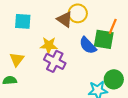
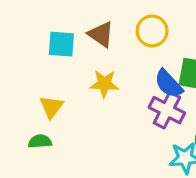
brown triangle: (65, 19) -> (101, 34), moved
purple cross: (55, 61) -> (167, 110), moved

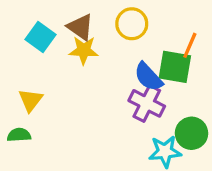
cyan square: (61, 44) -> (41, 37), turned 32
yellow star: (104, 84) -> (84, 50), moved

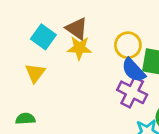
yellow circle: (132, 24) -> (128, 45), moved
yellow triangle: (31, 100) -> (35, 73), moved

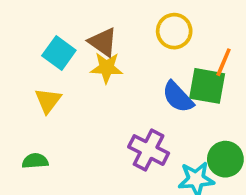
yellow circle: (128, 45) -> (174, 31), moved
purple cross: (132, 92) -> (149, 150), moved

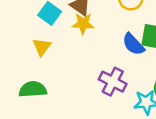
green semicircle: (35, 161) -> (33, 89), size x1.5

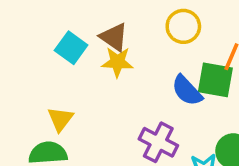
yellow triangle: (42, 47) -> (60, 119), moved

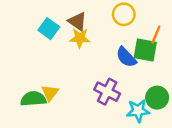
yellow triangle: (60, 119) -> (50, 93), moved

